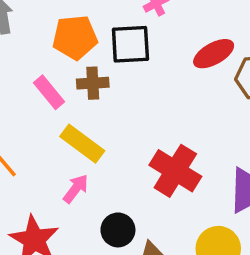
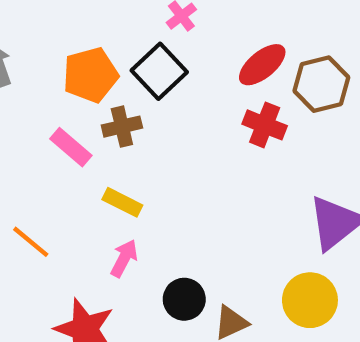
black square: (130, 44) -> (159, 71), turned -30
yellow rectangle: (82, 144) -> (122, 202), size x0.7
red cross: (175, 171) -> (265, 125), moved, size x0.7

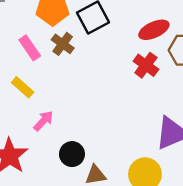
brown cross: (122, 127) -> (63, 44), turned 35
yellow rectangle: (122, 202) -> (23, 87), moved

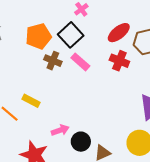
pink rectangle: (30, 48) -> (80, 62), moved
pink arrow: (43, 121) -> (60, 130), moved, turned 42

